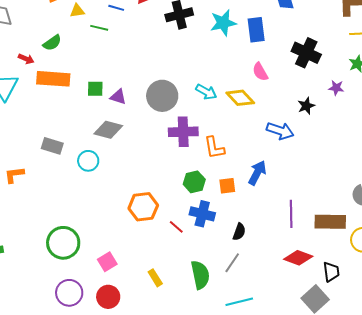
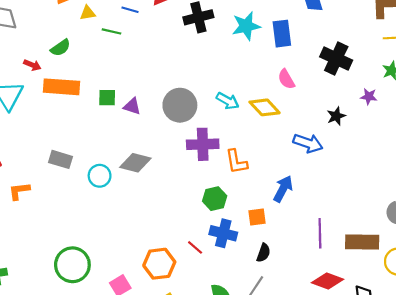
gray diamond: (108, 130) -> (135, 163), moved
orange square: (227, 186) -> (257, 217), moved
orange hexagon: (143, 207) -> (159, 264), moved

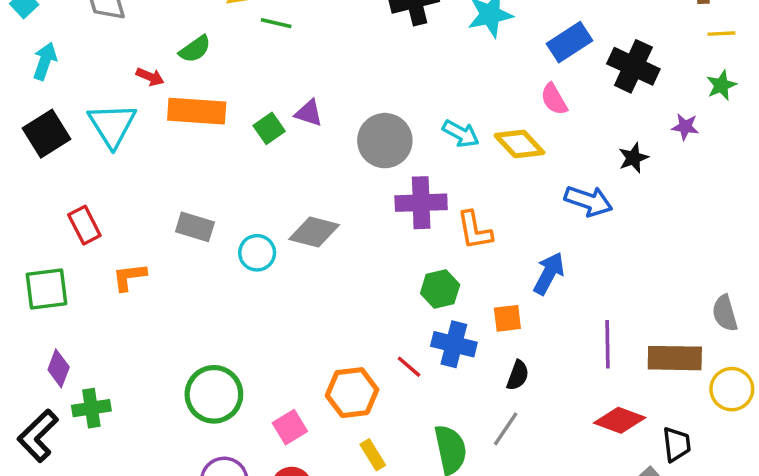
blue rectangle: (282, 34) -> (570, 42), moved, turned 64
green square: (107, 98) -> (269, 128), turned -36
purple triangle: (132, 106) -> (309, 113), moved

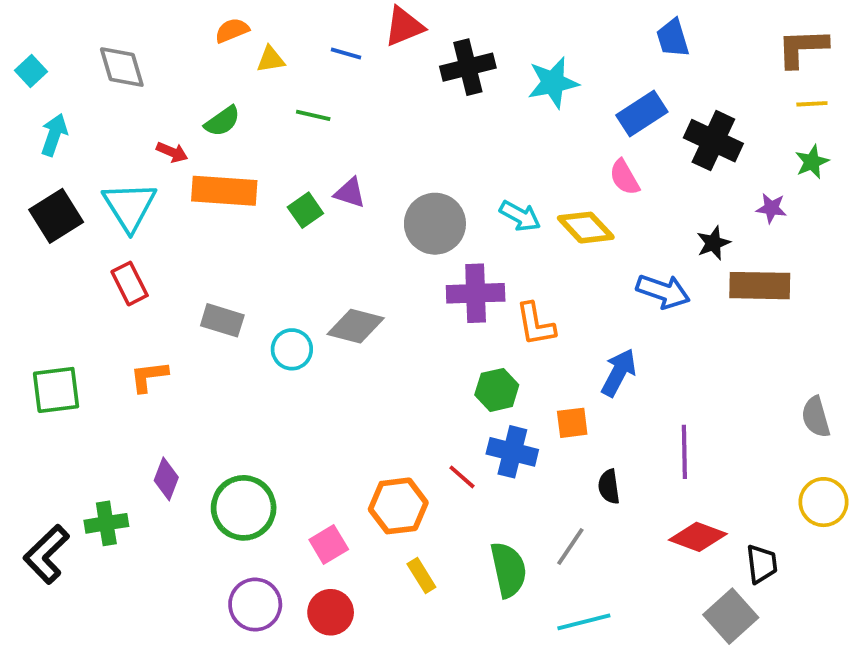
green line: (276, 23) -> (313, 115), moved
red rectangle: (84, 225) -> (130, 284), moved
brown rectangle: (675, 358) -> (760, 286), moved
purple diamond: (59, 368) -> (166, 479), moved
black semicircle: (518, 375) -> (609, 487), moved, turned 152

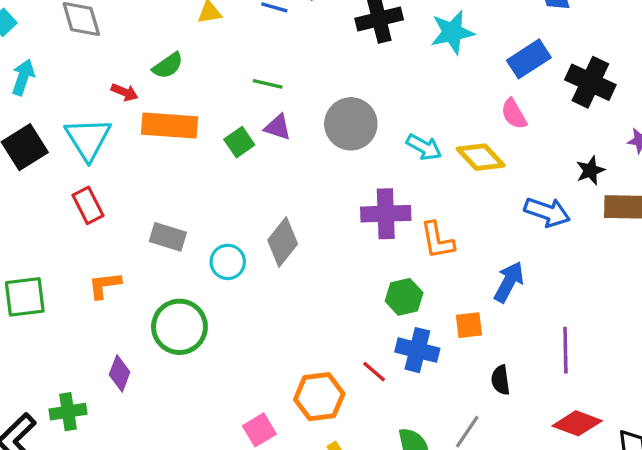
green line: (313, 115) -> (268, 84), moved
gray circle: (435, 224) -> (351, 124), moved
gray diamond: (356, 326) -> (283, 242), turned -66
green circle: (244, 508) -> (179, 327), moved

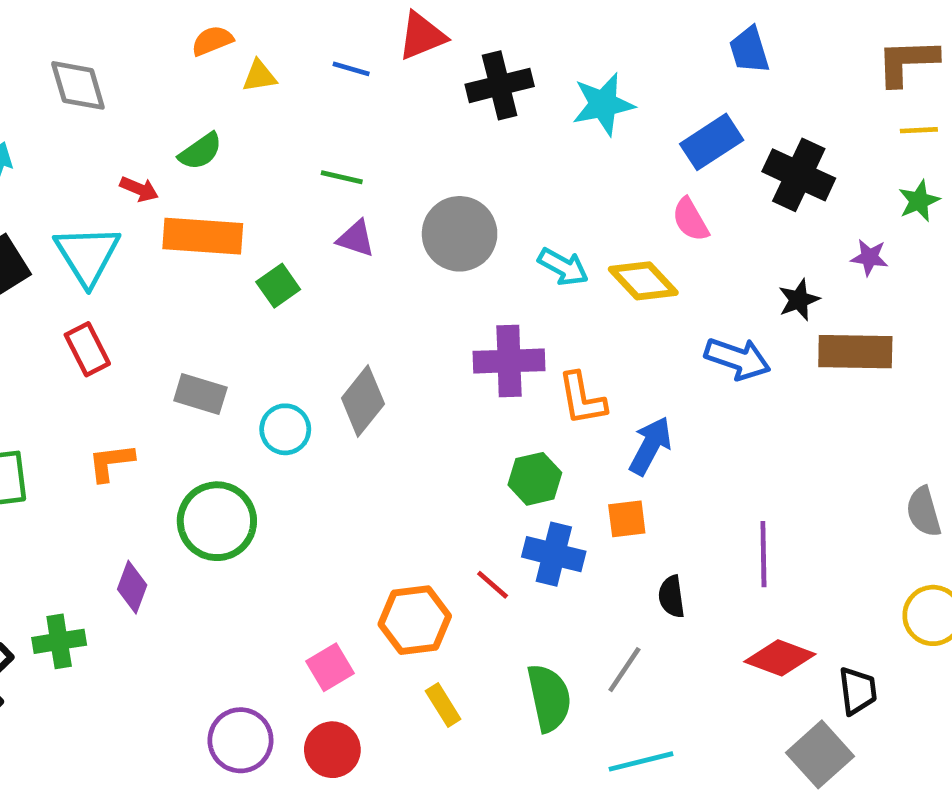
green square: (239, 142) -> (278, 286), moved
blue arrow: (509, 282) -> (650, 446), moved

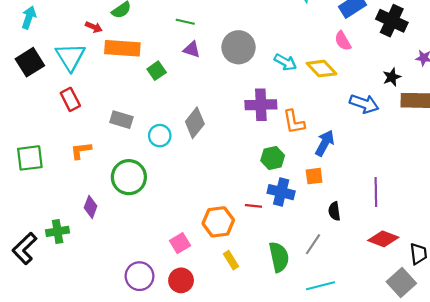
red line: (493, 585) -> (253, 206), turned -35

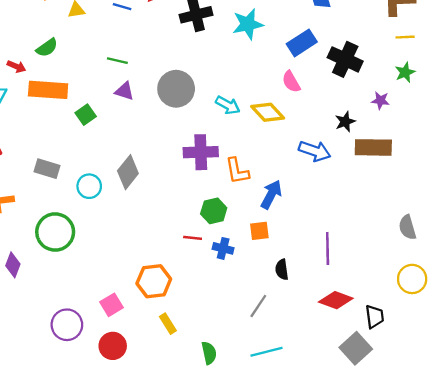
blue cross: (281, 192) -> (223, 248), size x0.7
red line: (253, 206) -> (193, 238), moved
green semicircle: (279, 257) -> (209, 353), moved, size x0.7
purple circle: (140, 276) -> (67, 325), moved

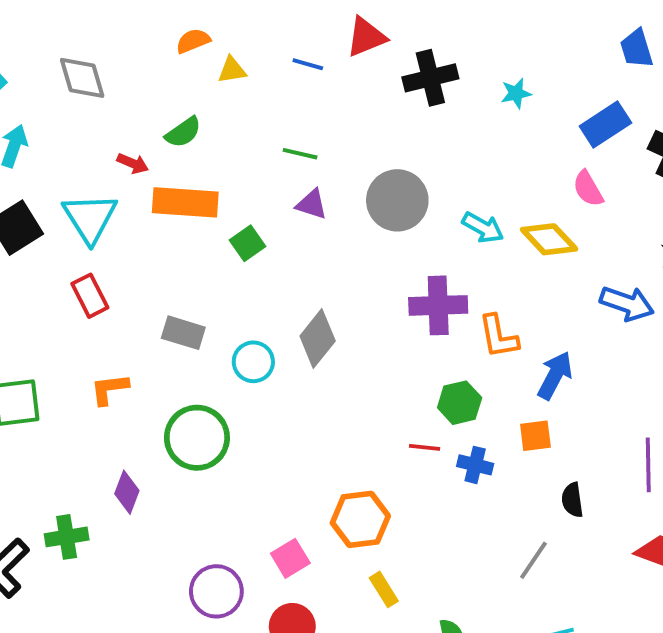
cyan star: (248, 24) -> (516, 93), size x0.6

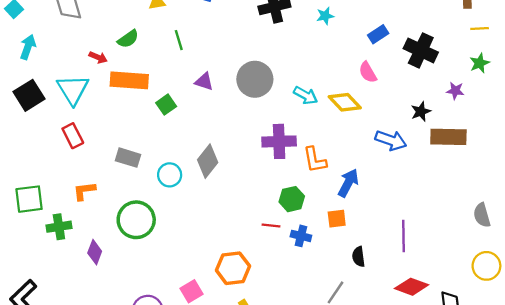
blue rectangle: (605, 124) -> (378, 34), size x0.7
green line: (300, 154) -> (179, 40), moved, turned 60
green cross: (67, 537) -> (59, 227), moved

